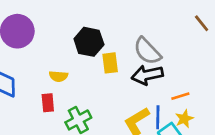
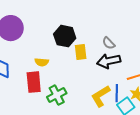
gray semicircle: (147, 51) -> (109, 43), size x0.6
red rectangle: (48, 103) -> (34, 82), size x1.5

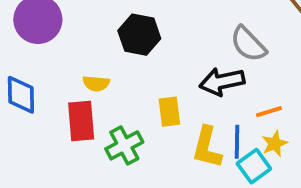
gray semicircle: (109, 43) -> (248, 44), moved, size x1.5
yellow rectangle: (81, 52) -> (169, 112), moved
yellow L-shape: (101, 96) -> (207, 147), turned -45

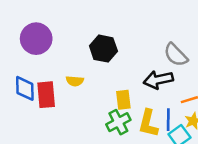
red rectangle: (81, 121) -> (46, 95), moved
green cross: (124, 145) -> (118, 122), moved

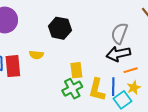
gray semicircle: (176, 55) -> (119, 33), turned 65
black arrow: (158, 80) -> (118, 54), moved

